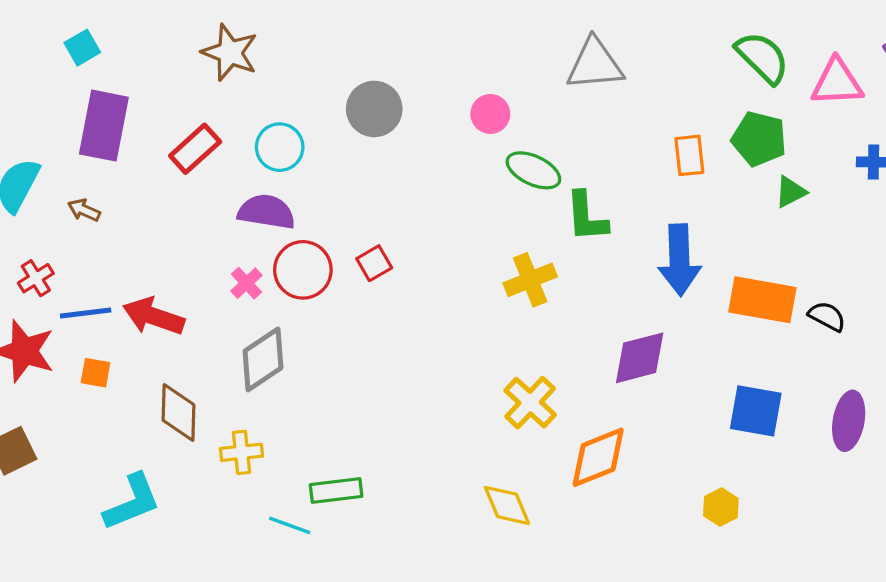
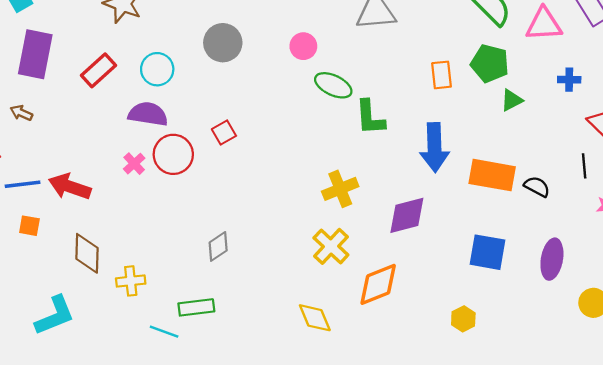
red square: (374, 263) -> (224, 132), moved
yellow cross: (530, 280) -> (340, 189), moved
gray diamond: (263, 359) -> (218, 246), moved, size x0.7

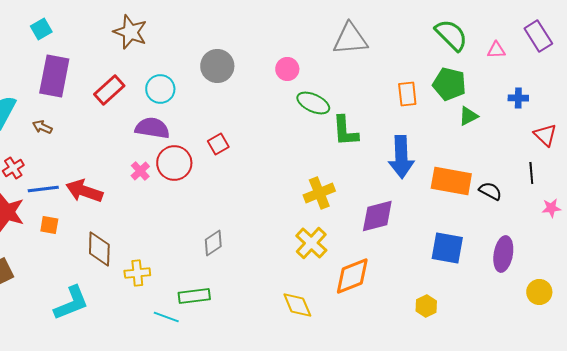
pink triangle: (544, 24) -> (496, 50), size x0.6

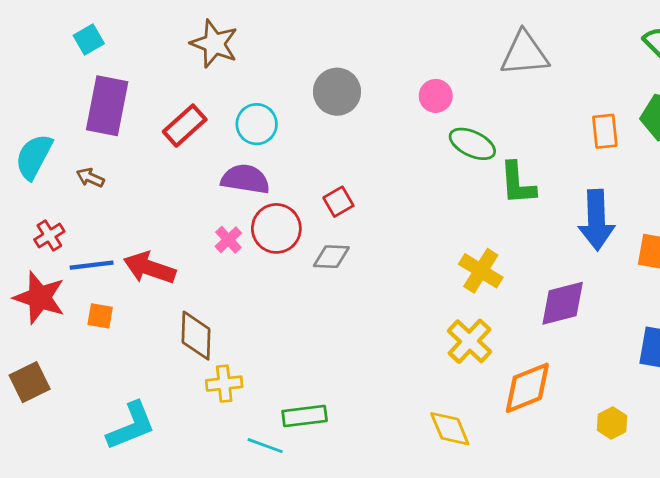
yellow cross: (319, 193) -> (481, 271), turned -36
gray diamond: (213, 243) -> (331, 257), moved, turned 36
brown diamond: (99, 249) -> (196, 336), moved
yellow hexagon: (426, 306) -> (612, 423), moved

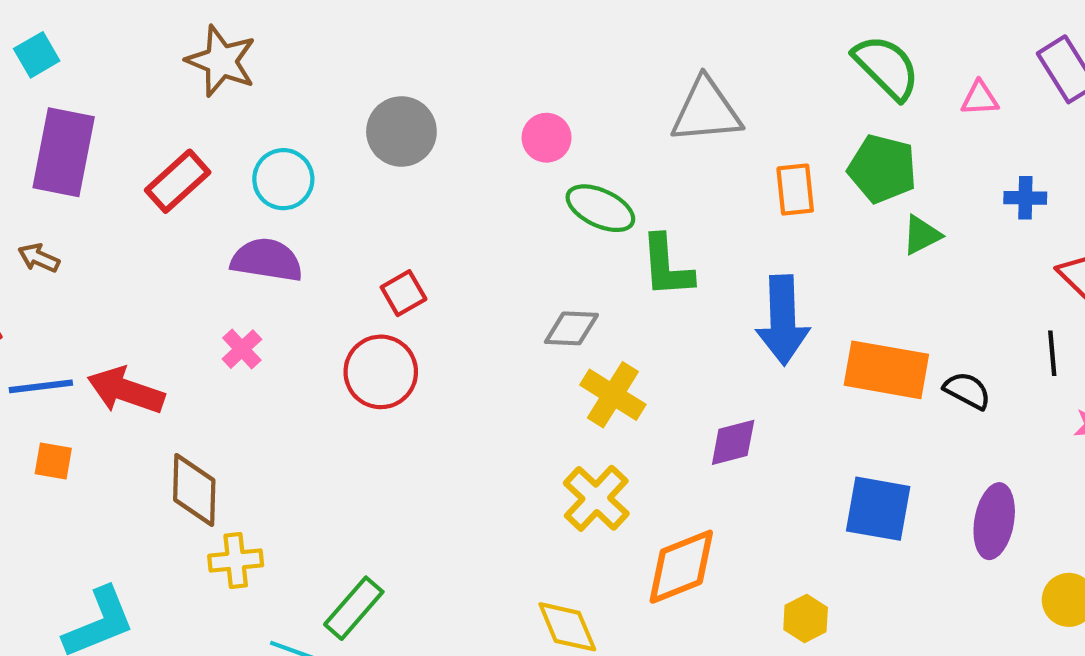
gray triangle: (525, 54) -> (706, 111), moved
red circle: (276, 228) -> (381, 372), moved
gray diamond: (331, 257) -> (571, 328), moved
purple diamond: (563, 303) -> (733, 442), size x0.7
green rectangle: (305, 416) -> (354, 608), turned -42

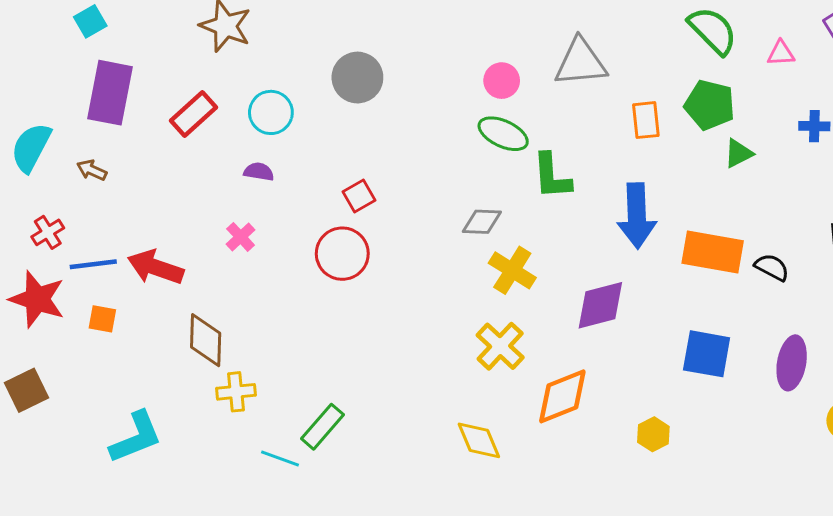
pink circle: (547, 138) -> (502, 81), moved
purple semicircle: (267, 260) -> (259, 172), size x0.6
purple diamond: (733, 442) -> (600, 305), size x1.4

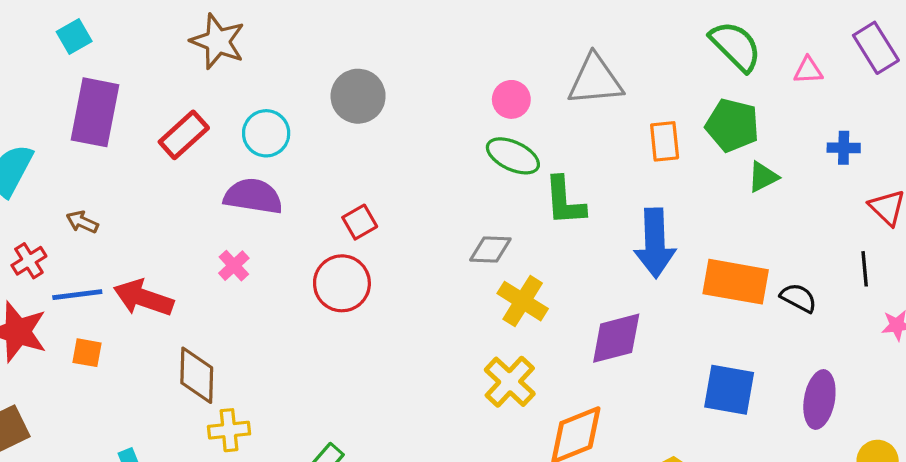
brown arrow: (92, 170) -> (82, 222), moved
purple semicircle: (259, 172) -> (253, 196), size x1.8

